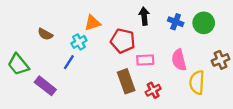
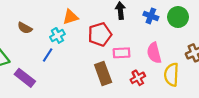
red pentagon: (123, 41) -> (100, 34), turned -30
red cross: (153, 90) -> (138, 78), moved

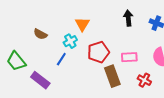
orange triangle: (70, 17) -> (82, 24), turned -42
red pentagon: (100, 34) -> (98, 52), moved
red cross: (138, 78) -> (144, 80), turned -32

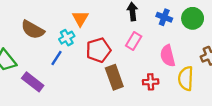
brown semicircle: (40, 34) -> (33, 30), size x1.5
pink rectangle: (129, 57) -> (134, 41), moved, turned -56
red cross: (144, 80) -> (151, 82), turned -32

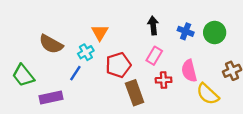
yellow semicircle: (186, 78) -> (208, 94), turned -50
purple rectangle: (33, 82) -> (51, 97), turned -50
red cross: (151, 82) -> (164, 80), moved

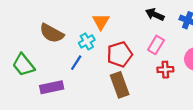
black arrow: (153, 26) -> (155, 14), turned -60
brown rectangle: (135, 93) -> (120, 85), moved

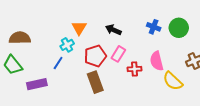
black arrow: (155, 14) -> (113, 30), moved
brown semicircle: (52, 33) -> (20, 38), moved, turned 150
pink rectangle: (156, 45) -> (118, 54), moved

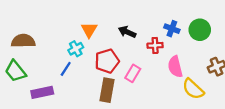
pink rectangle: (118, 54) -> (133, 73), moved
red cross: (134, 69) -> (155, 45), moved
brown rectangle: (95, 82) -> (107, 90), turned 30

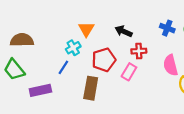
red cross: (155, 45) -> (139, 51), moved
brown rectangle: (107, 90) -> (91, 88), moved

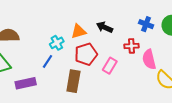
orange triangle: (86, 29) -> (79, 31), moved, turned 42
red cross: (139, 51) -> (131, 46), moved

